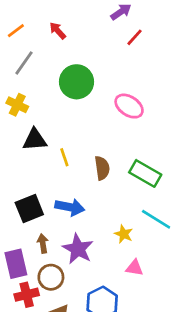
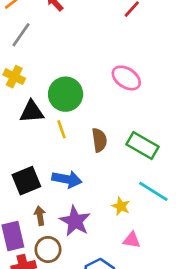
green circle: (77, 82) -> (66, 94), moved

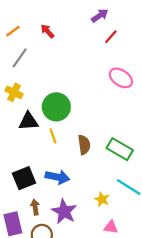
pink ellipse: (126, 78) -> (121, 78), moved

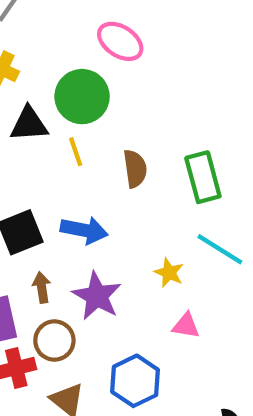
pink ellipse: (121, 78) -> (120, 41), moved
green rectangle: (120, 149) -> (203, 177), turned 45

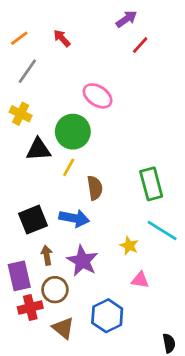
yellow line: (76, 152) -> (69, 167), turned 48
brown semicircle: (135, 169) -> (95, 188), moved

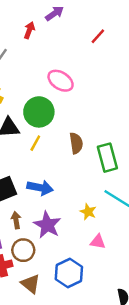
purple arrow: (126, 19) -> (55, 13), moved
red arrow: (62, 38) -> (29, 30), turned 63
brown semicircle: (95, 188) -> (76, 143), moved

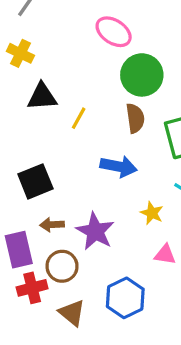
green circle: (39, 112) -> (142, 75), moved
blue arrow: (40, 188) -> (119, 166), moved
brown arrow: (16, 220) -> (52, 225), turned -84

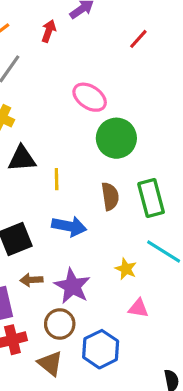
yellow line: (79, 118) -> (57, 179), turned -30
brown semicircle: (135, 118) -> (110, 196), moved
blue arrow: (119, 166) -> (69, 226), moved
brown circle: (62, 266) -> (60, 324), moved

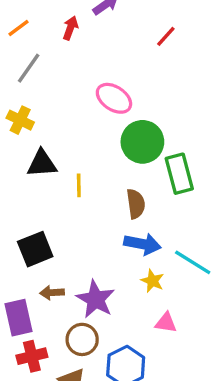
green rectangle: (151, 198) -> (179, 174), moved
blue arrow: (69, 226) -> (142, 244), moved

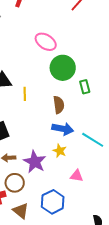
green rectangle: (179, 174) -> (85, 87), size x0.6
yellow star: (152, 281) -> (60, 151), moved
brown circle: (82, 339) -> (15, 183), moved

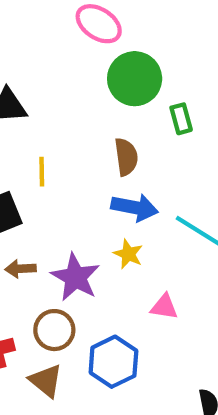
yellow line: (25, 94) -> (42, 172), moved
brown circle: (15, 183) -> (54, 330), moved

